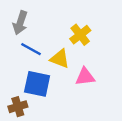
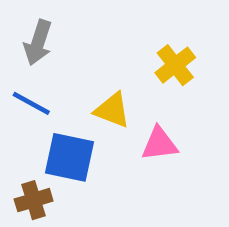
yellow cross: (80, 35) -> (175, 65), moved
blue line: (31, 49) -> (31, 103), moved

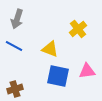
pink triangle: (159, 144) -> (87, 71), moved
blue square: (70, 157) -> (58, 76), moved

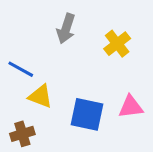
gray arrow: (17, 19) -> (66, 29), moved
yellow triangle: (50, 49) -> (40, 96), moved

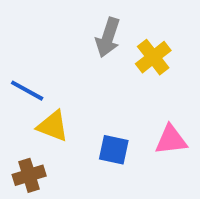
gray arrow: (66, 29) -> (108, 37), moved
blue square: (87, 114) -> (114, 150), size x0.7

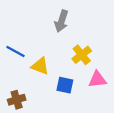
yellow cross: (153, 57) -> (82, 55), moved
yellow triangle: (53, 126) -> (40, 66), moved

